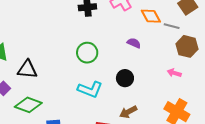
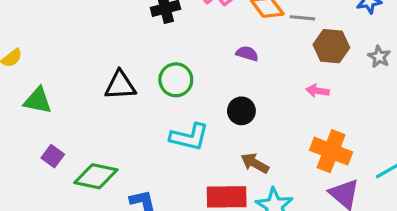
black triangle: (27, 69) -> (120, 85), moved
brown arrow: (128, 112) -> (255, 163), turned 66

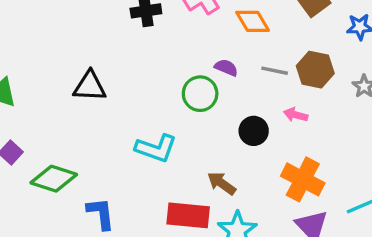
gray line: (302, 18) -> (275, 71), moved
green circle: (176, 80) -> (200, 94), moved
black circle: (241, 111) -> (254, 131), moved

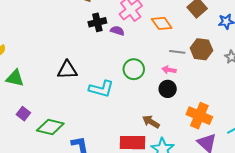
purple semicircle: (226, 68) -> (117, 31), moved
pink arrow: (296, 115) -> (169, 70), moved
cyan L-shape: (156, 148) -> (101, 89), moved

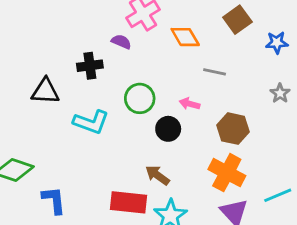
black cross: (97, 22) -> (90, 66), moved
brown hexagon: (201, 49) -> (233, 129), moved
gray line: (177, 52) -> (215, 72), moved
black circle: (168, 89) -> (168, 129), moved

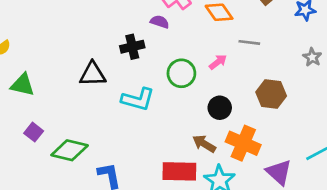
pink arrow: (190, 104) -> (218, 62), moved, turned 132
black circle: (168, 129) -> (220, 108), moved
orange cross: (227, 173) -> (243, 143), moved

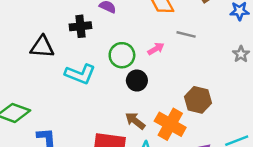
brown hexagon: (271, 94) -> (198, 100), moved
black circle: (220, 108) -> (137, 81), moved

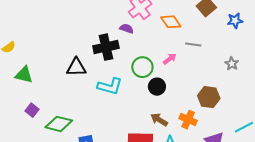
black cross: (80, 26) -> (106, 47), size x1.4
gray star: (241, 54) -> (232, 64), moved
orange cross: (170, 124) -> (188, 120), size x0.7

